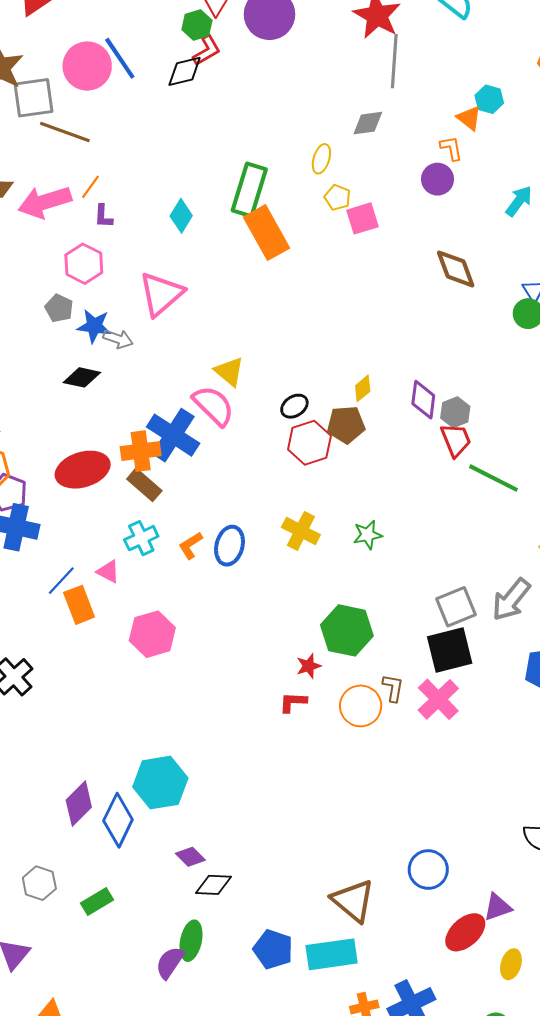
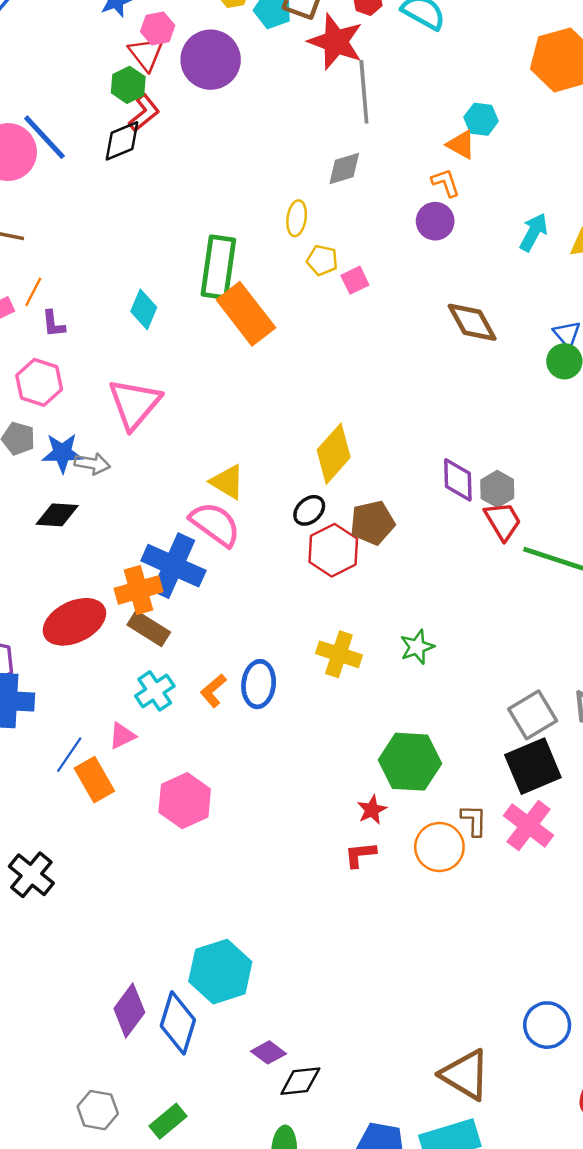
pink square: (362, 218) -> (355, 280), size x0.7
yellow diamond: (363, 388) -> (334, 454), moved, size x1.8
pink triangle: (108, 572) -> (122, 736), turned -45

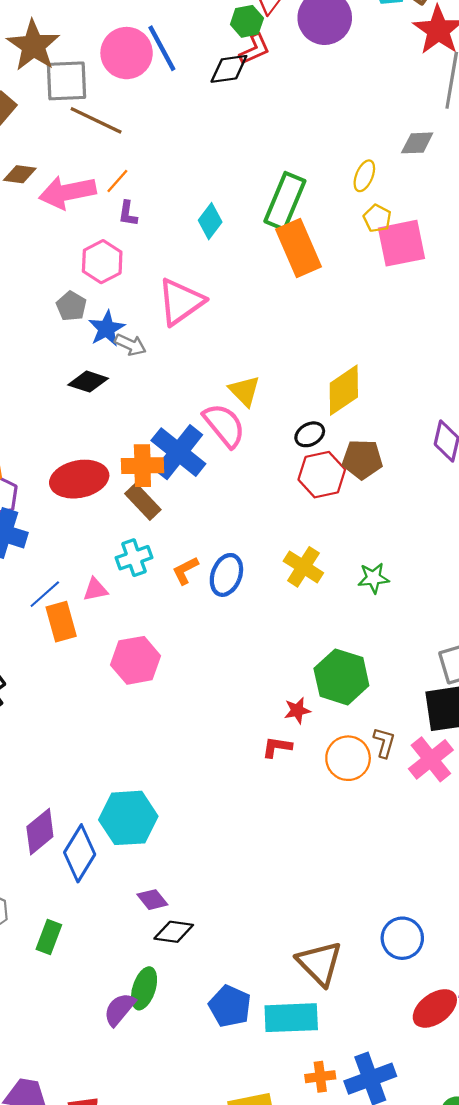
pink square: (355, 280) -> (401, 243), size x2.0
blue star: (62, 453) -> (107, 329), turned 30
green rectangle: (168, 1121) -> (49, 937), turned -44

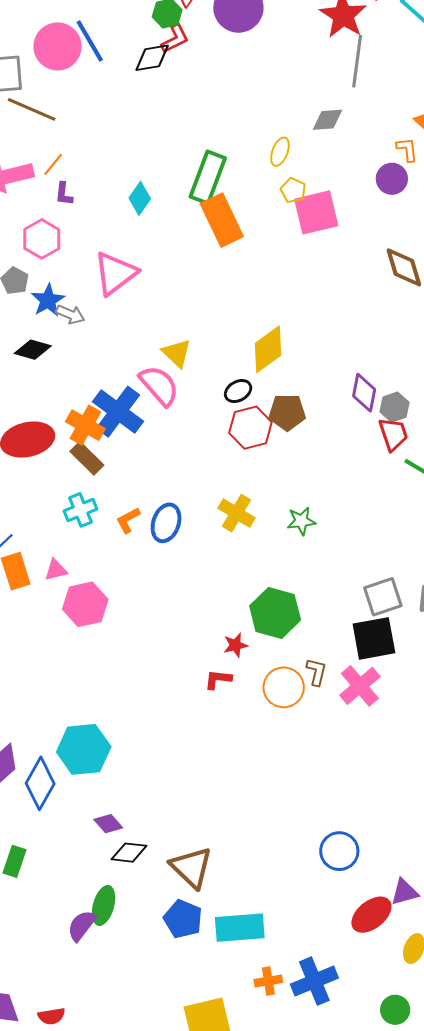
orange cross: (142, 466) -> (85, 425), turned 33
pink triangle: (95, 589) -> (56, 570), moved
brown triangle: (320, 963) -> (191, 867), moved

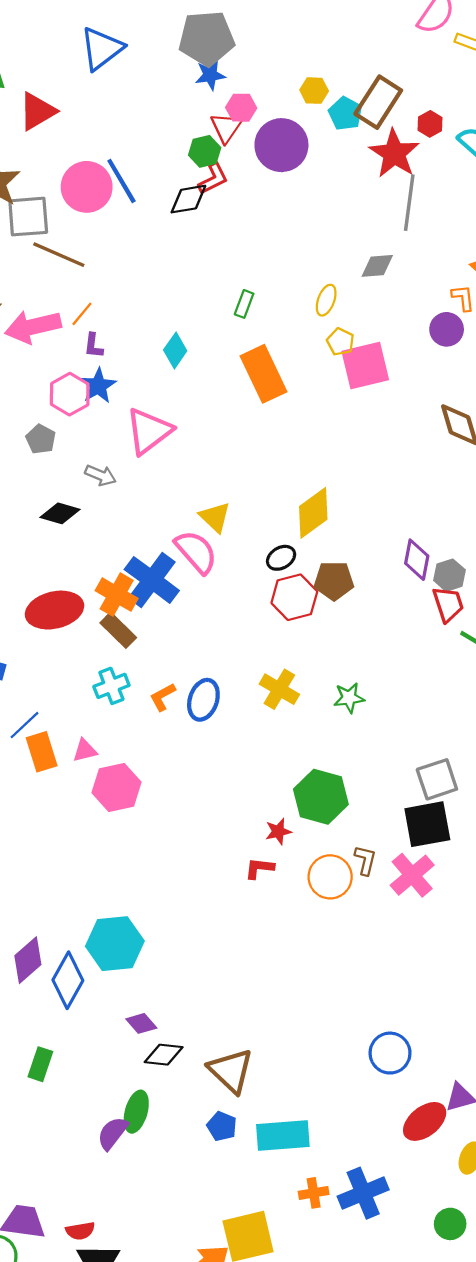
green rectangle: (208, 177) -> (244, 304), moved, size x0.5
blue star: (48, 300) -> (98, 386), moved
blue pentagon: (183, 919) -> (222, 1126), size x0.7

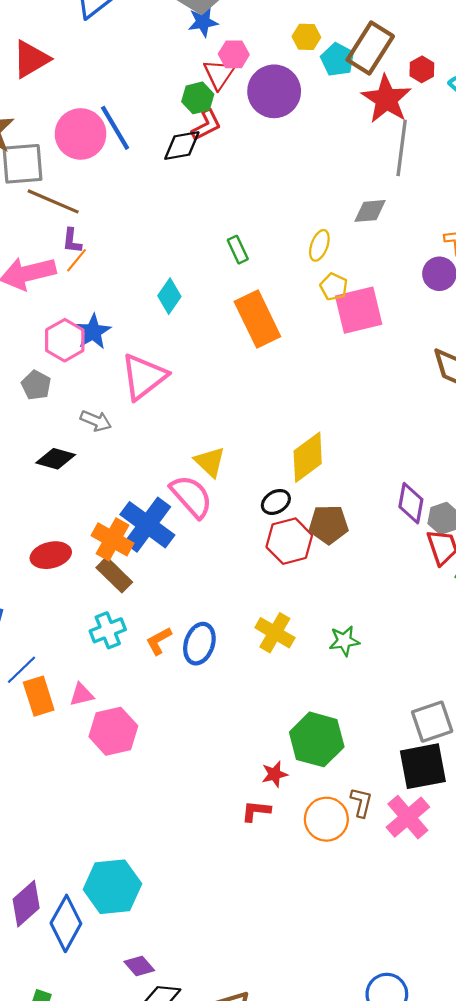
green rectangle: (244, 304) -> (238, 250), turned -45
purple L-shape: (93, 346) -> (72, 241), moved
red ellipse: (55, 610) -> (51, 555), size x0.7

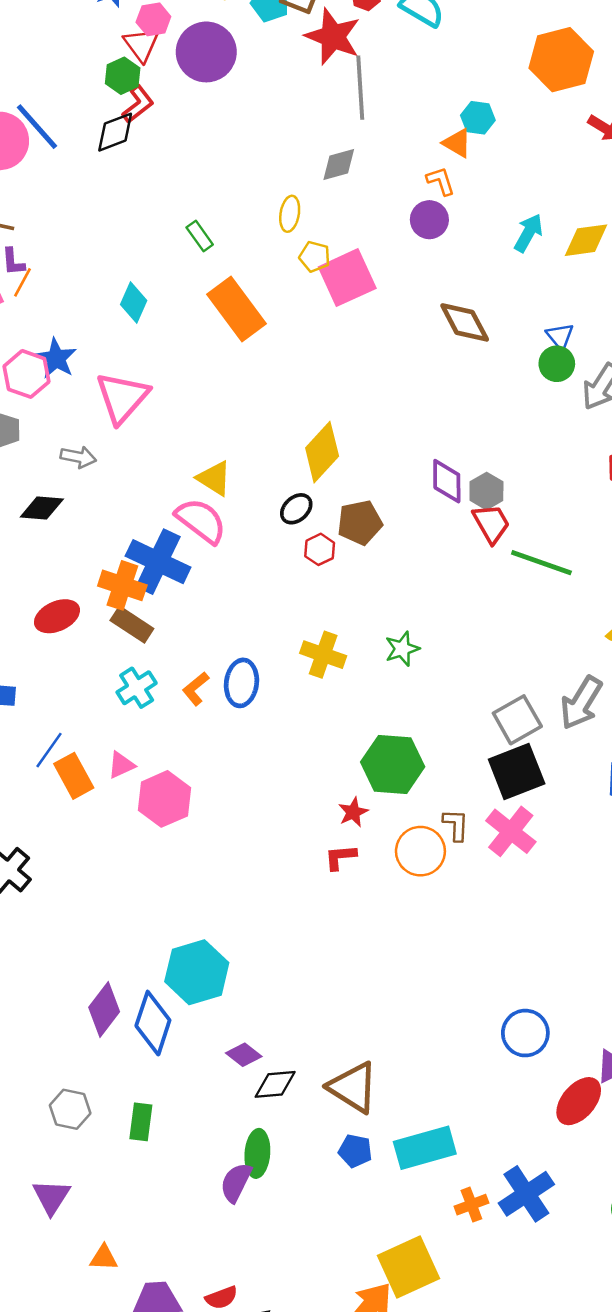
red hexagon: (289, 541) -> (320, 549), size x0.6

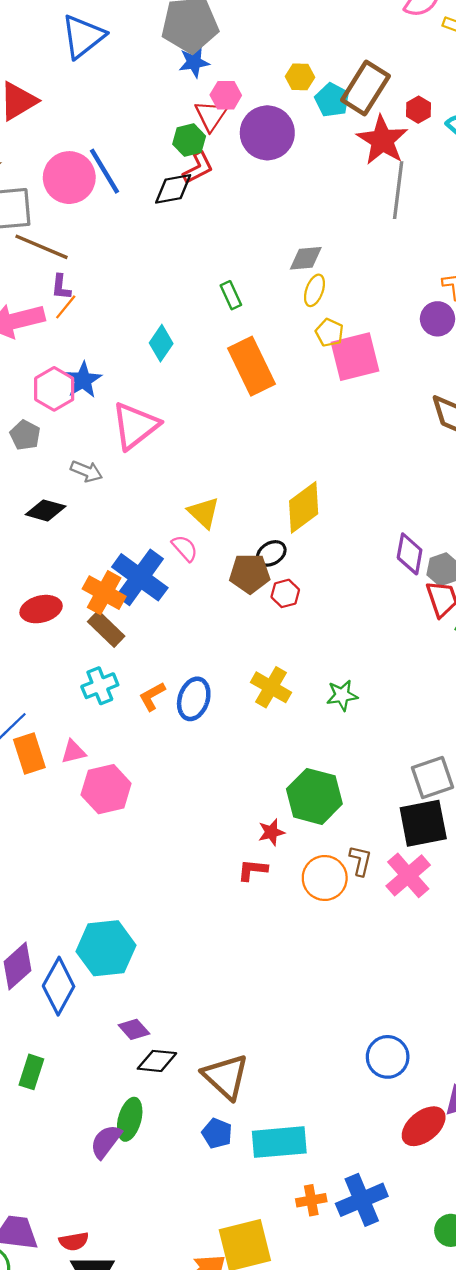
gray diamond: (339, 165) -> (306, 258), moved
pink semicircle: (201, 521) -> (185, 548), size x0.6
brown pentagon: (360, 523) -> (250, 574), moved

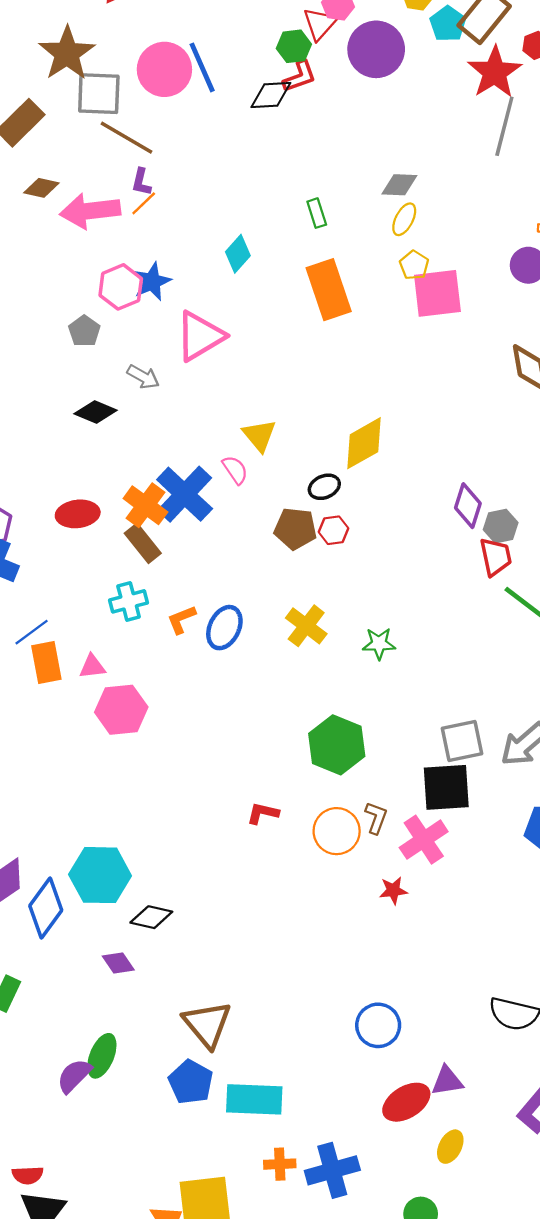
brown pentagon: (250, 574) -> (295, 529), moved
red star: (271, 832) -> (393, 890), moved
black diamond: (157, 1061) -> (151, 917), moved
blue pentagon: (217, 1133) -> (191, 1082), size x1.4

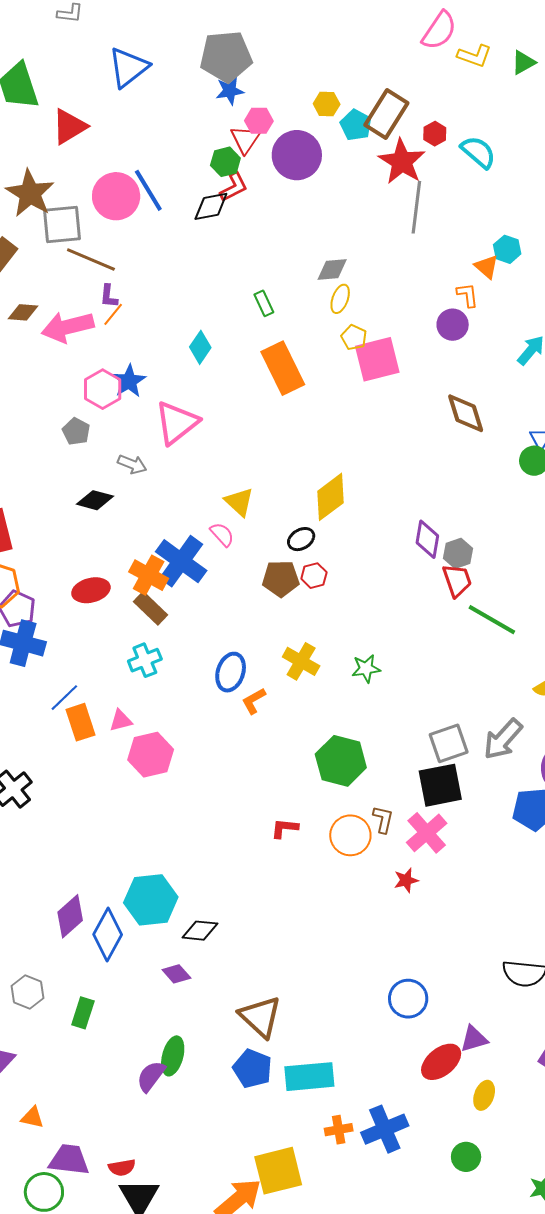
orange L-shape: (181, 619) -> (254, 701), moved

